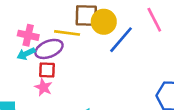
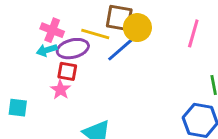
pink line: (154, 20) -> (193, 33), turned 35
blue line: (121, 40) -> (122, 48), moved

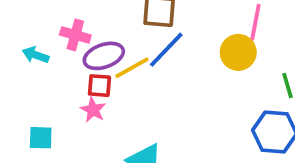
yellow circle: (137, 28) -> (238, 52), moved
yellow line: (95, 34) -> (132, 68), moved, turned -40
cyan arrow: (47, 50) -> (36, 55), moved, turned 42

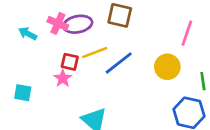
blue line: (166, 50) -> (119, 63), moved
yellow circle: (238, 52) -> (167, 67), moved
purple ellipse: (104, 56) -> (78, 24), moved

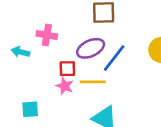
purple ellipse: (78, 24) -> (91, 48), moved
yellow line: (95, 53) -> (93, 82), moved, turned 35

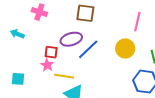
pink cross: (47, 35) -> (39, 12), moved
yellow line: (93, 82) -> (64, 76), moved

